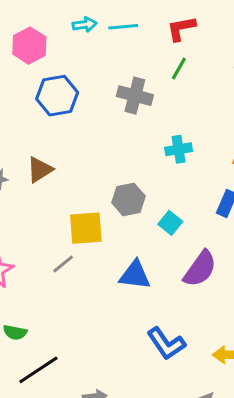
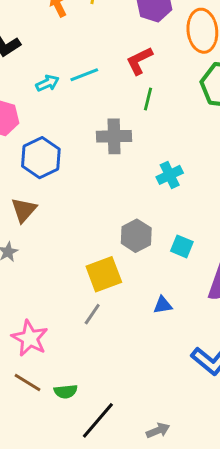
brown triangle: (40, 170) -> (24, 210), moved
blue triangle: (135, 275) -> (163, 305), size x0.6

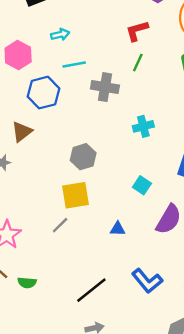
cyan line: (84, 75) -> (74, 65), moved
gray hexagon: (136, 236) -> (83, 157), moved
black line: (98, 420) -> (91, 290), moved

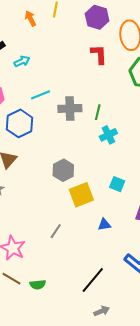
red L-shape: (137, 31) -> (99, 54), moved, turned 115
cyan arrow: (60, 34) -> (22, 61), moved
green line: (138, 63) -> (98, 112), moved
yellow square: (76, 195) -> (81, 195), moved

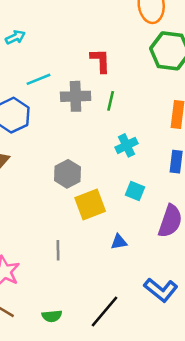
red L-shape: (99, 54) -> (100, 61), moved
cyan cross: (108, 135) -> (127, 145), moved
gray line: (56, 231) -> (58, 250), turned -35
green semicircle: (38, 285) -> (52, 316), moved

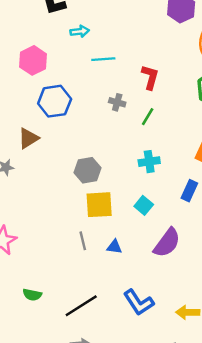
cyan line: (39, 79) -> (103, 59), moved
gray cross: (76, 96) -> (117, 102), size x0.6
gray line: (58, 250) -> (83, 241), moved, turned -30

